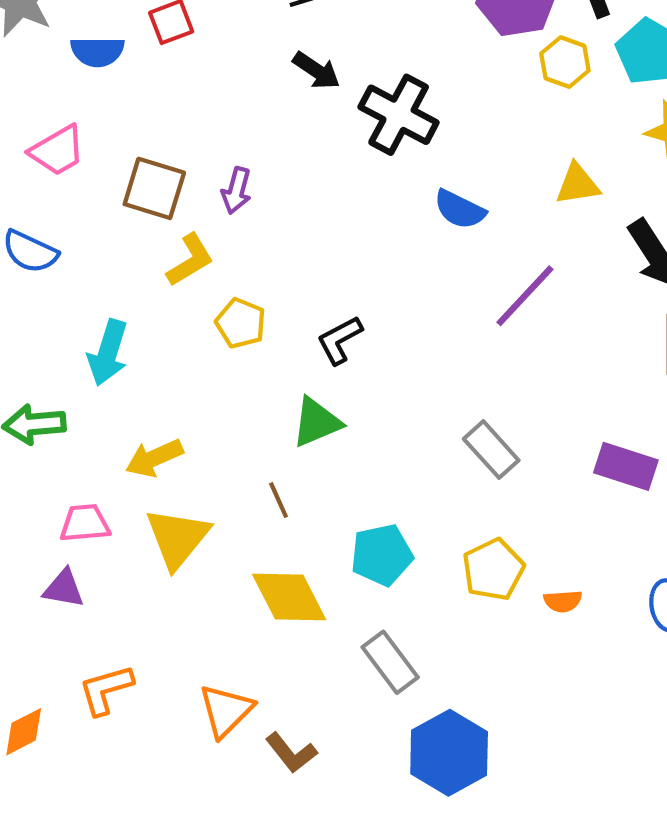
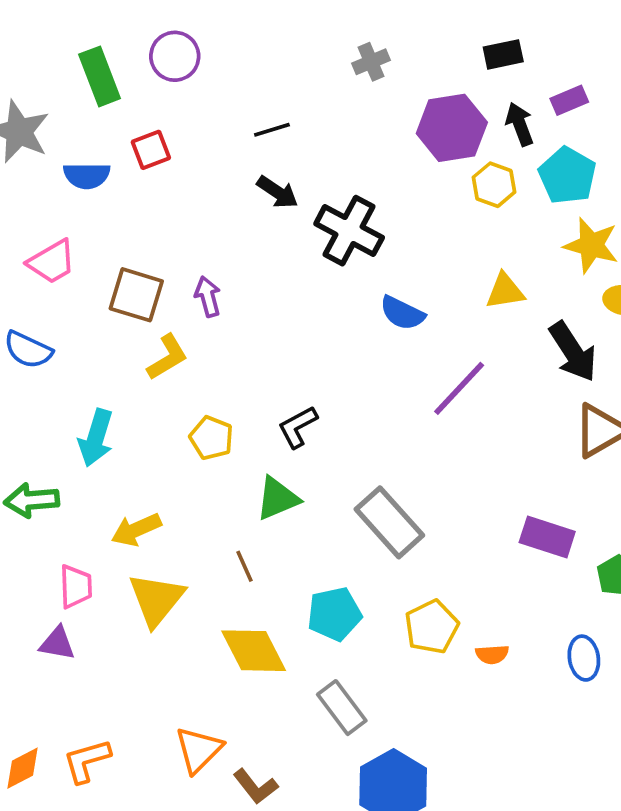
purple arrow: (236, 191) -> (208, 297), turned 150
yellow pentagon: (241, 323) -> (211, 438), moved
gray rectangle: (491, 450) -> (389, 522), moved, size x1.4
pink trapezoid: (85, 523) -> (76, 586), turned 93
orange L-shape: (106, 690) -> (87, 761), moved

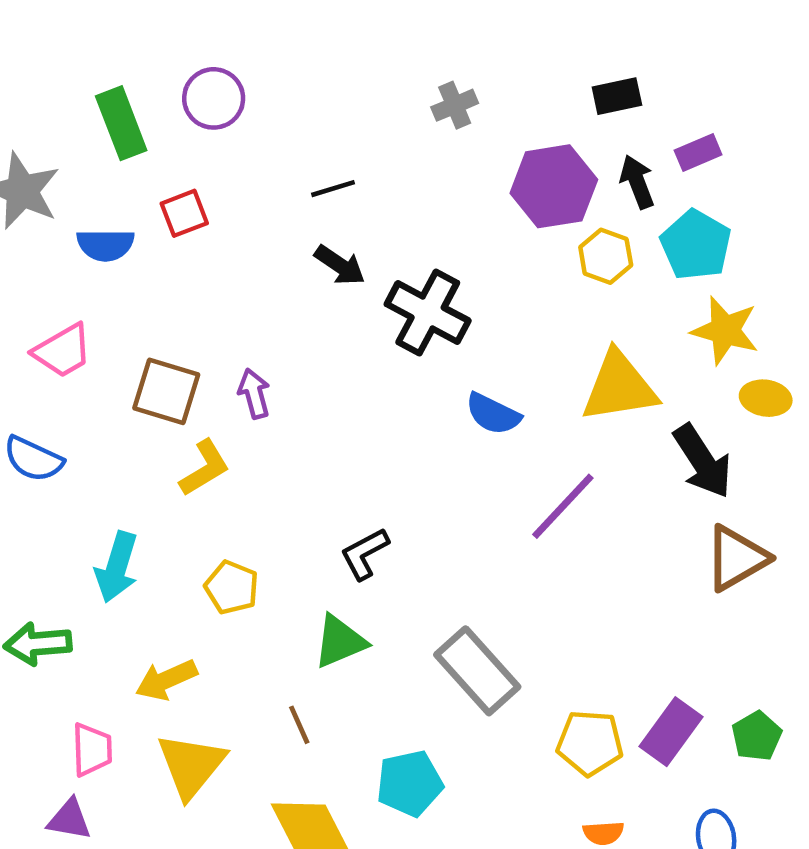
yellow triangle: (505, 291) -> (619, 387), size x1.6
yellow pentagon: (211, 438) -> (232, 587), moved
purple rectangle: (547, 537) -> (671, 732), moved, turned -72
yellow pentagon: (432, 627) -> (590, 743), moved, turned 30

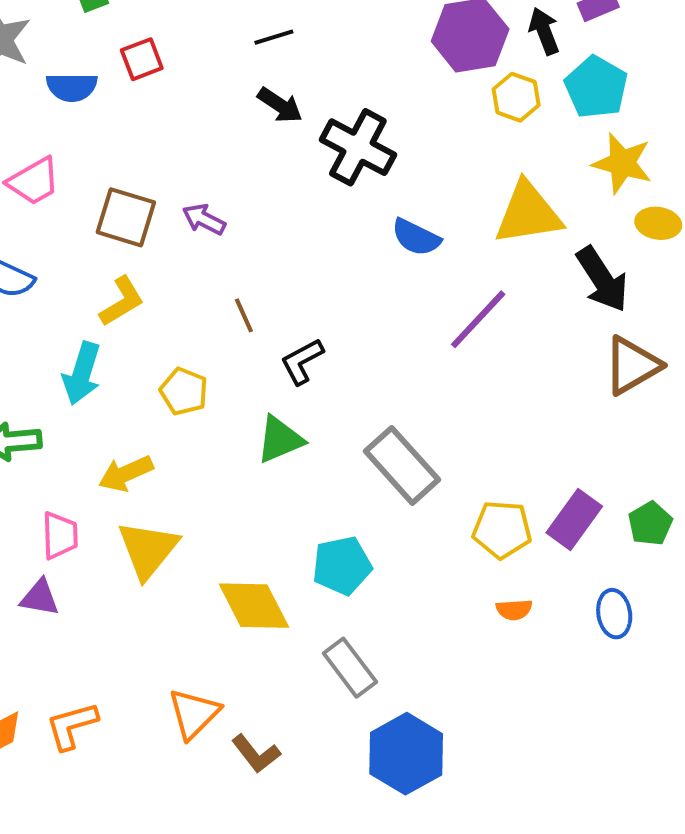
purple arrow: (254, 394) -> (204, 219), turned -48
yellow L-shape: (205, 468) -> (122, 301), moved
brown line: (299, 725) -> (244, 315), moved

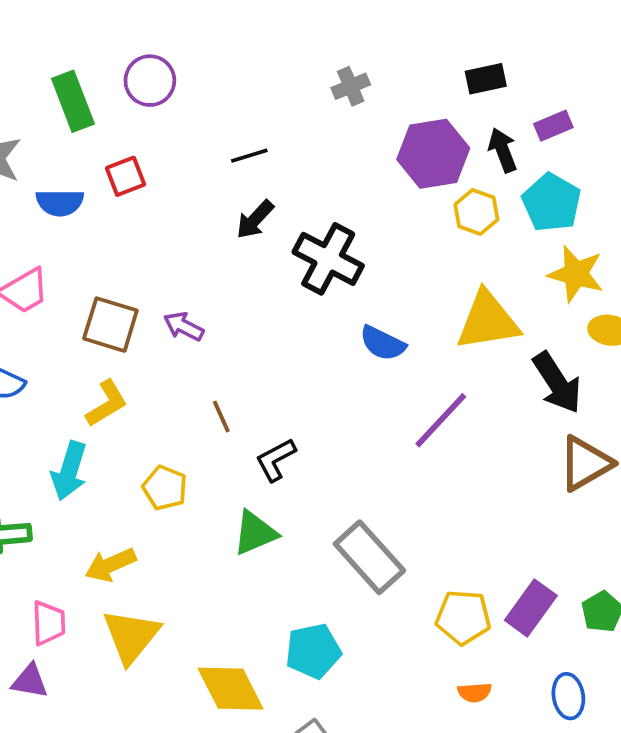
black arrow: (280, 105) -> (255, 219), turned 99

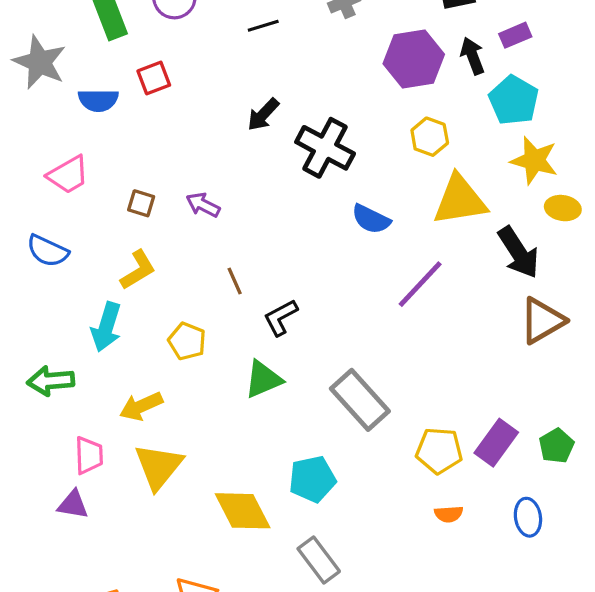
black line: (249, 156) -> (263, 26), moved
yellow hexagon: (476, 212) -> (430, 137), moved
brown square: (110, 325) -> (141, 203), size x0.6

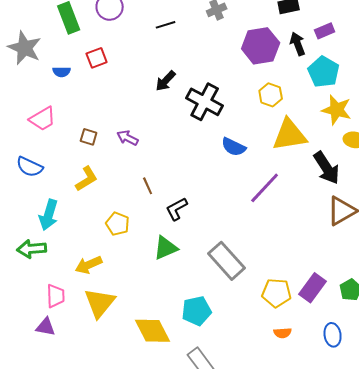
blue semicircle: (98, 100) -> (62, 72), size x0.7
cyan arrow: (106, 327) -> (49, 215), moved

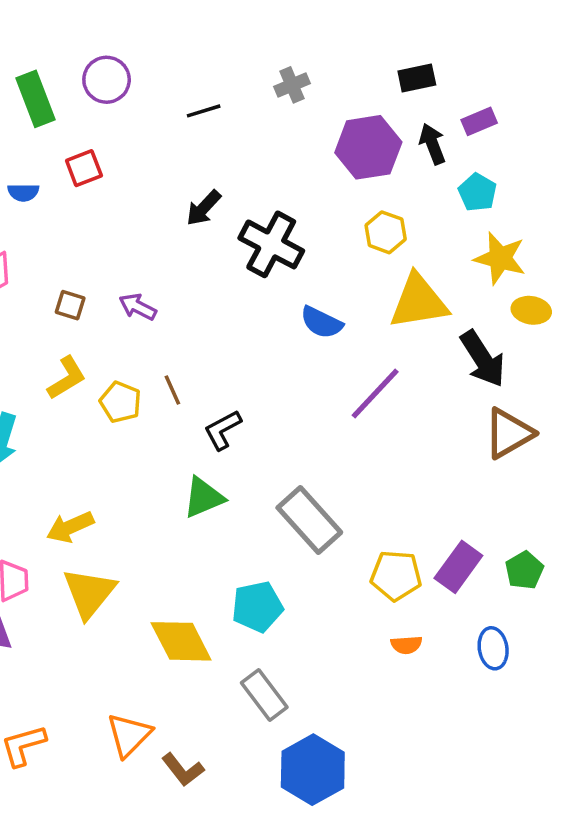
cyan pentagon: (324, 72) -> (477, 192), size x0.7
yellow pentagon: (118, 224) -> (120, 402), moved

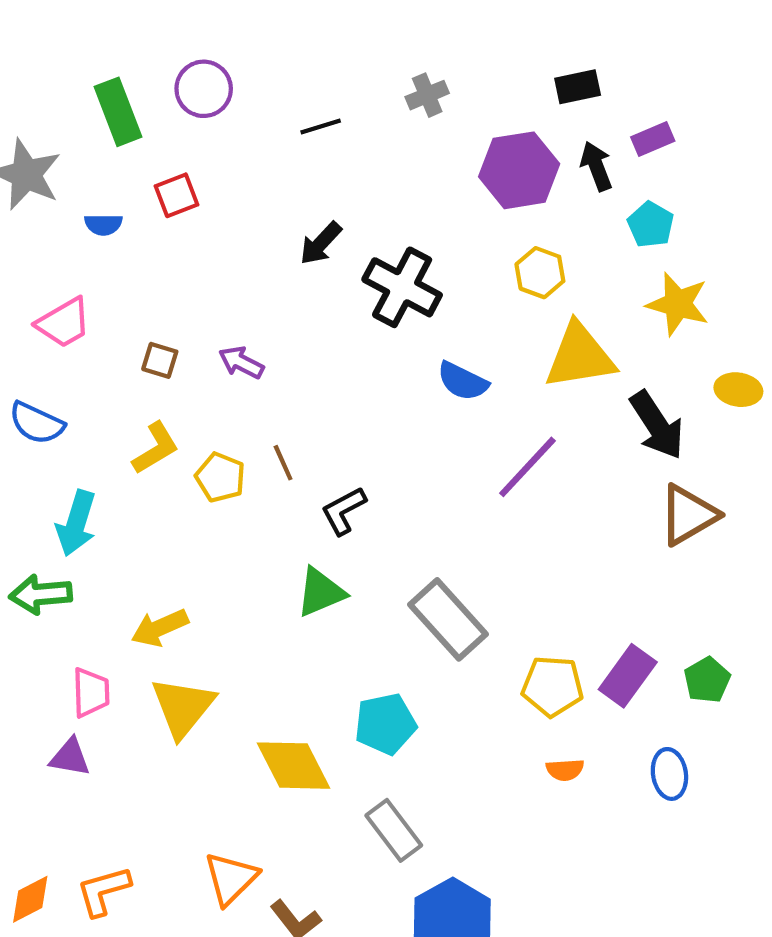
yellow ellipse: (531, 310) -> (738, 390), moved

